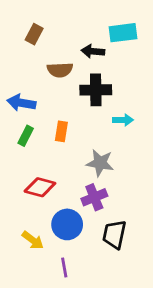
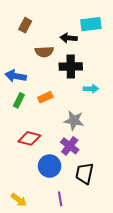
orange rectangle: (61, 131) -> (45, 97), turned 56
purple cross: (94, 197) -> (70, 146), turned -30
yellow arrow: (33, 240) -> (19, 200), moved
purple line: (64, 267) -> (60, 199), moved

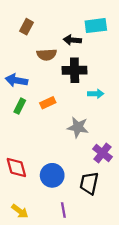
red diamond: (29, 138) -> (16, 168), moved, turned 60
purple cross: (70, 146) -> (102, 153), moved

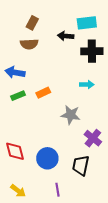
brown rectangle: (26, 27) -> (32, 23), moved
brown semicircle: (47, 55) -> (29, 44), moved
black cross: (75, 70) -> (92, 51), moved
green rectangle: (20, 106) -> (18, 96), turned 40

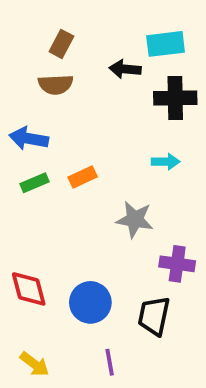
purple cross: (93, 138) -> (177, 264), turned -30

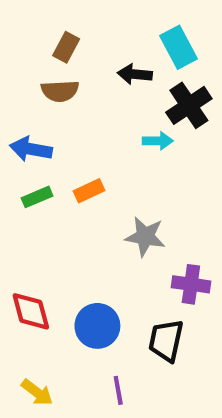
cyan rectangle: (166, 44) -> (178, 47), turned 69
black cross: (175, 98) -> (189, 105), turned -33
cyan arrow: (166, 162) -> (158, 141), moved

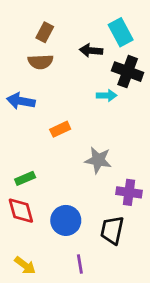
black cross: (189, 105) -> (128, 72), turned -36
green rectangle: (37, 197) -> (25, 178), moved

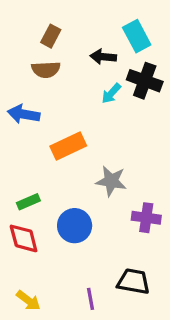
cyan arrow: (107, 95) -> (111, 93), moved, turned 132
orange rectangle: (60, 129) -> (68, 146), size x1.5
blue circle: (66, 220) -> (75, 226), moved
black trapezoid: (112, 230) -> (134, 281), moved, turned 88

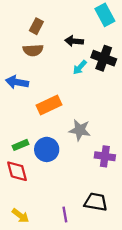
cyan rectangle: (137, 36) -> (105, 15), moved
blue circle: (75, 226) -> (47, 149), moved

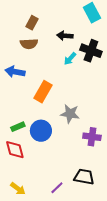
orange rectangle: (49, 105) -> (43, 92), turned -35
purple line: (65, 215) -> (57, 188), turned 56

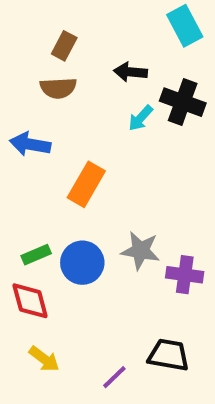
gray star: (70, 114) -> (141, 251), moved
yellow arrow: (18, 189) -> (44, 359), moved

